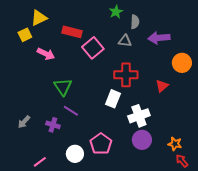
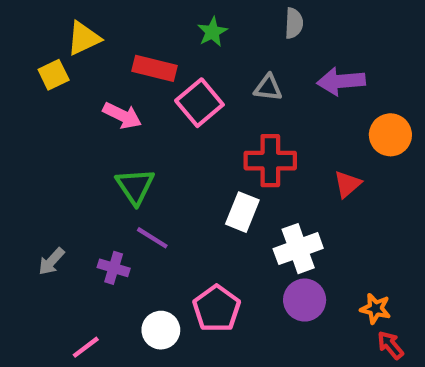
green star: (116, 12) -> (212, 32), moved
gray semicircle: (135, 22) -> (294, 23), moved
pink arrow: (46, 54) -> (122, 116), moved

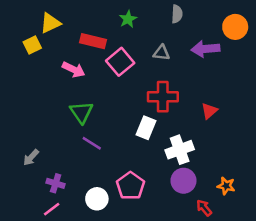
orange circle: (390, 135) -> (235, 27), moved
purple cross: (114, 268) -> (56, 183), moved
red arrow: (390, 345) -> (204, 208), moved

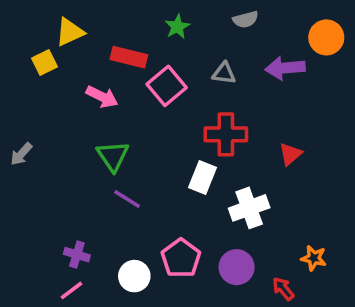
gray semicircle: (177, 14) -> (246, 19), turned 72
gray arrow: (31, 157) -> (21, 154), moved
purple circle: (183, 181) -> (237, 267), moved

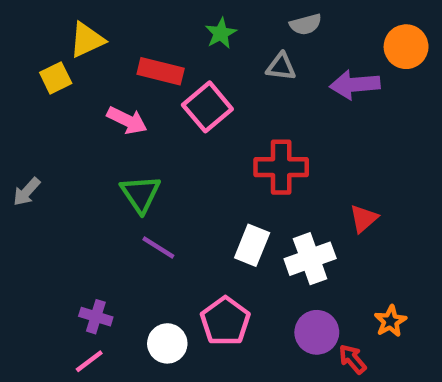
gray triangle: (224, 73) -> (281, 67), moved
red triangle: (290, 154) -> (364, 218), moved
white rectangle: (202, 177) -> (252, 245), moved
orange star: (314, 258) -> (390, 321), turned 30
purple circle: (237, 267) -> (317, 332), moved

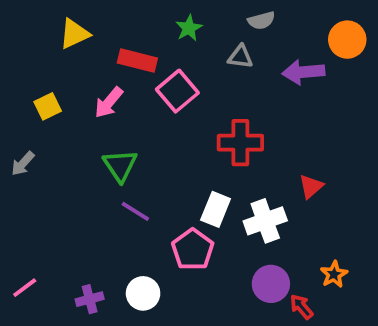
yellow square: (56, 78) -> (48, 106), moved
pink arrow: (127, 120) -> (109, 103), turned 104
purple cross: (96, 317) -> (90, 299), moved, turned -32
pink pentagon: (225, 321) -> (193, 249), moved
pink line: (89, 361) -> (25, 288), moved

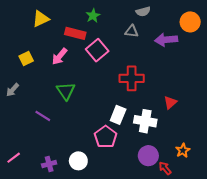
green star: (189, 28) -> (93, 16), moved
purple line: (135, 211) -> (43, 116), moved
white cross: (265, 221) -> (145, 121), turned 30

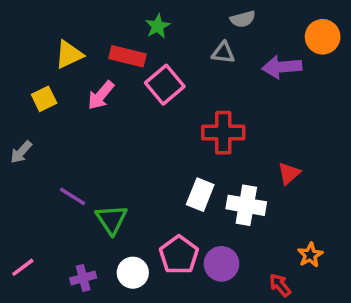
yellow triangle: (41, 19) -> (69, 55), moved
green triangle: (66, 91) -> (112, 219), moved
pink pentagon: (106, 137) -> (179, 255), moved
purple circle: (148, 156) -> (221, 264), moved

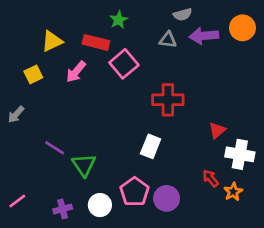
purple arrow: (282, 67) -> (204, 36), moved
white cross: (246, 205) -> (240, 154), moved
red arrow: (280, 285) -> (211, 178), moved

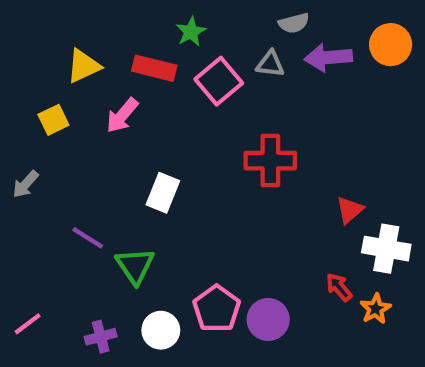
pink square: (124, 64) -> (219, 81), moved
white rectangle: (151, 146) -> (163, 193), moved

